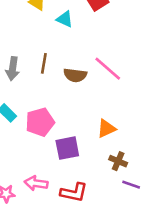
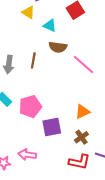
brown semicircle: (75, 75) -> (58, 47), moved
brown cross: (118, 161) -> (81, 137), moved, turned 32
red L-shape: (74, 192) -> (79, 162), moved

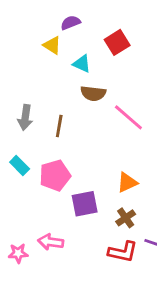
brown line: (33, 60) -> (59, 126), moved

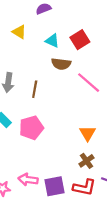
red square: (117, 42) -> (80, 40), moved
yellow triangle: (52, 45) -> (19, 32), moved
orange triangle: (127, 183) -> (88, 133), turned -35
purple square: (85, 204) -> (54, 186), moved

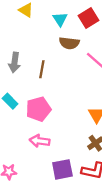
cyan triangle: (52, 41) -> (60, 19), turned 32
pink arrow: (28, 180) -> (40, 141), moved

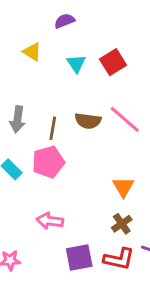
brown semicircle: (69, 43) -> (88, 121), moved
pink pentagon: (38, 109) -> (48, 162), moved

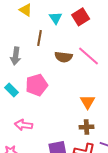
brown line: (53, 128) -> (40, 38), moved
pink arrow: (50, 221) -> (24, 125), moved
brown cross: (122, 224) -> (87, 127), turned 32

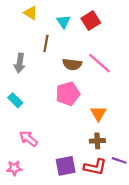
pink pentagon: (37, 85) -> (68, 94), moved
pink arrow: (24, 125) -> (28, 139), turned 30

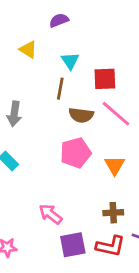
red square: (91, 21) -> (105, 79), moved, turned 30
brown line: (46, 43) -> (60, 89), moved
orange triangle: (98, 113) -> (115, 165), moved
pink arrow: (28, 139) -> (51, 214), moved

